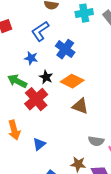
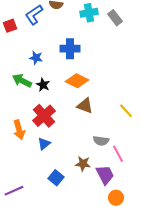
blue L-shape: (40, 31) -> (34, 15), moved
blue cross: (65, 49) -> (70, 49), turned -36
black star: (46, 77) -> (43, 85), moved
red cross: (36, 99) -> (44, 116), moved

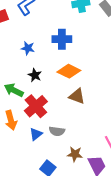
green arrow: (22, 81) -> (14, 90), moved
gray semicircle: (101, 141) -> (57, 131), moved

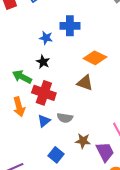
blue star: (28, 48) -> (46, 38), moved
orange diamond: (69, 71) -> (95, 58), moved
red cross: (36, 106) -> (44, 93), turned -30

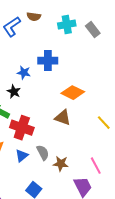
black star: (43, 62) -> (14, 92), moved
gray semicircle: (65, 118) -> (43, 153), turned -126
brown star: (83, 141) -> (61, 164), moved

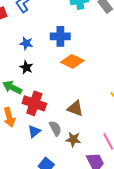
blue star: (24, 73) -> (26, 43), moved
orange diamond: (73, 93) -> (72, 61), moved
brown triangle: (63, 118) -> (75, 108), moved

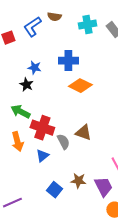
black star: (26, 67) -> (26, 85), moved
gray semicircle: (55, 128) -> (63, 142), moved
brown star: (73, 139) -> (78, 181), moved

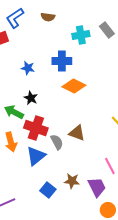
cyan cross: (87, 25) -> (81, 35), moved
blue L-shape: (32, 27) -> (15, 18), moved
black star: (26, 85) -> (31, 98), moved
blue triangle: (42, 156) -> (36, 156), size x1.5

